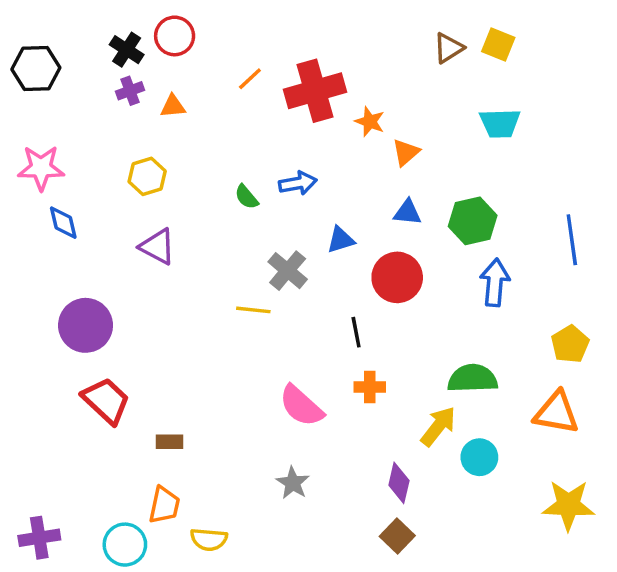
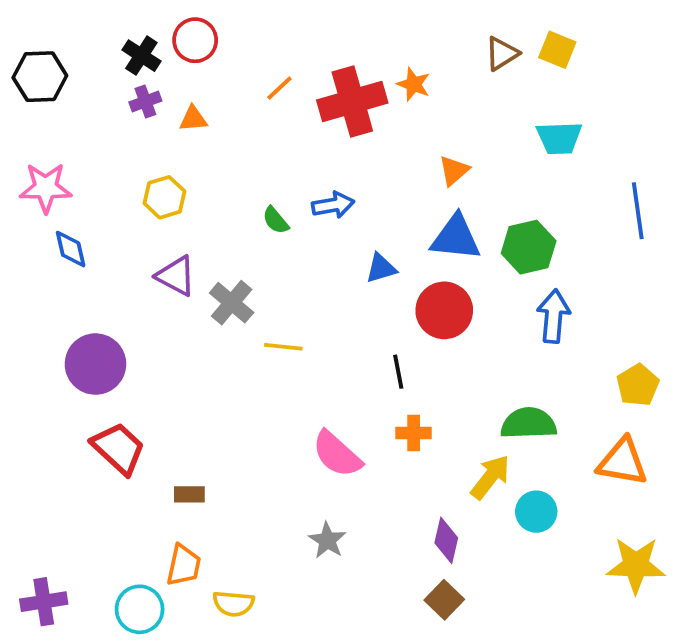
orange star: (370, 122) -> (414, 84), moved
blue triangle: (407, 212) -> (456, 238), size x1.6
blue line: (572, 240) -> (638, 211), moved
gray cross: (288, 271) -> (232, 303), moved

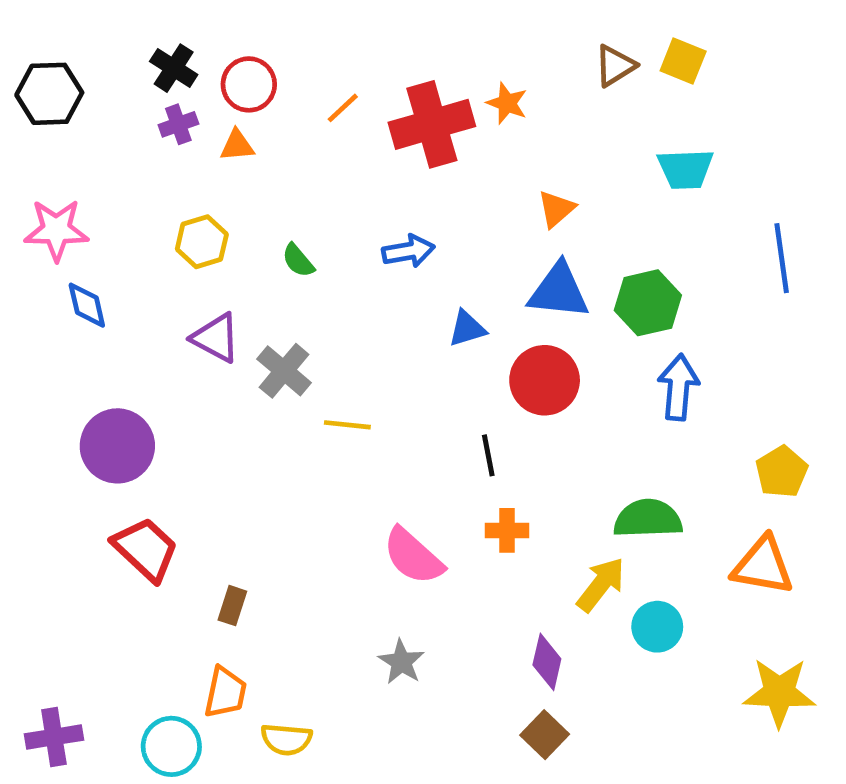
red circle: (195, 40) -> (249, 84), moved
green semicircle: (276, 220) -> (298, 261), moved
brown rectangle: (189, 494) -> (232, 606), turned -72

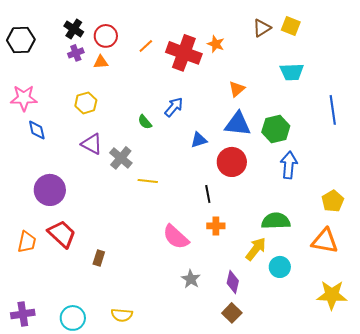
red cross: (432, 124) -> (184, 53), turned 36
blue arrow: (408, 251) -> (174, 107), turned -40
green semicircle: (298, 261) -> (145, 122), moved
gray star: (401, 662) -> (191, 279), moved
orange trapezoid: (225, 692) -> (27, 242), moved

